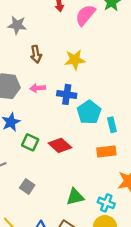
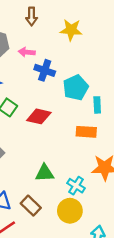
blue cross: (67, 94) -> (45, 70), moved
red diamond: (60, 145) -> (39, 116), turned -40

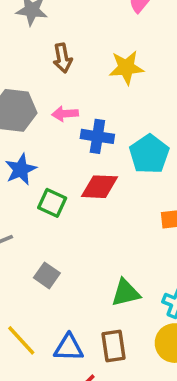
red diamond: (39, 116) -> (99, 187), moved
brown rectangle: (31, 206) -> (114, 346), turned 48

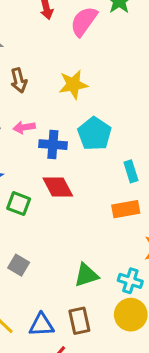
cyan pentagon: (149, 154) -> (94, 134), moved
red diamond: (99, 187) -> (58, 187), turned 64

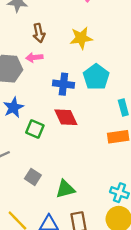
pink arrow: (24, 127) -> (34, 57), moved
green triangle: (86, 275) -> (65, 189), moved

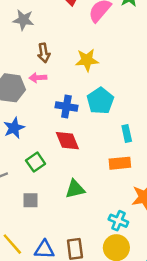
green square: (35, 129) -> (36, 162), moved, turned 30
gray square: (33, 177) -> (30, 200), turned -35
green triangle: (65, 189) -> (75, 189), moved

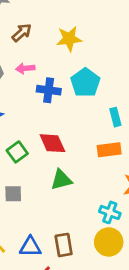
brown arrow: (44, 53) -> (22, 33), turned -120
pink arrow: (38, 78) -> (25, 68), moved
red diamond: (67, 141) -> (52, 143), moved

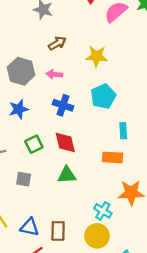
blue cross: (49, 90) -> (63, 105), moved

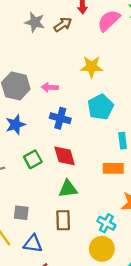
brown arrow: (57, 43) -> (63, 25), moved
gray square: (24, 179) -> (21, 213), moved
brown rectangle: (58, 231) -> (63, 220), moved

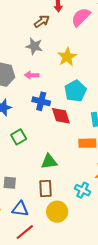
gray star: (35, 22) -> (34, 46), moved
yellow star: (92, 67) -> (67, 57), turned -30
red diamond: (65, 156) -> (61, 116), moved
yellow circle: (102, 249) -> (57, 212), moved

